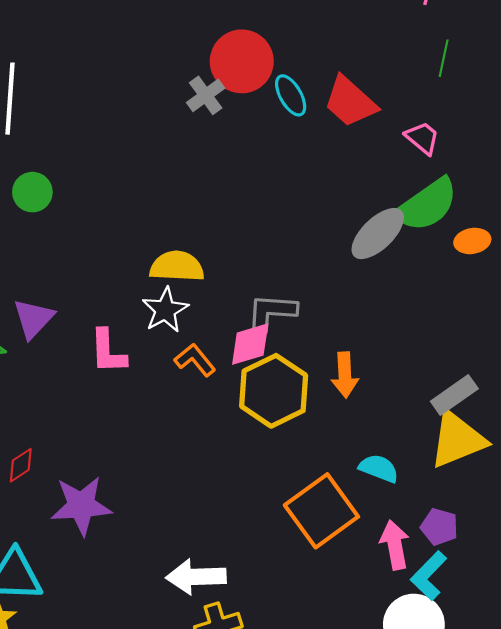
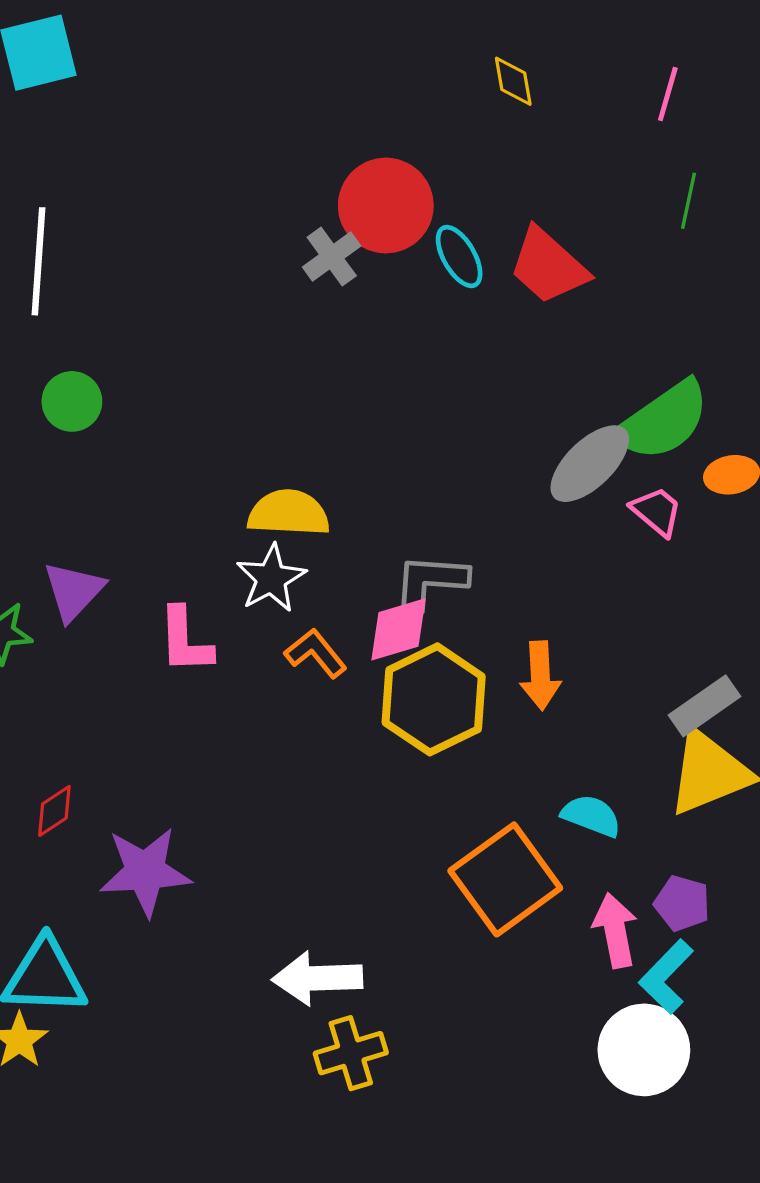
pink trapezoid: (422, 138) -> (657, 511), moved

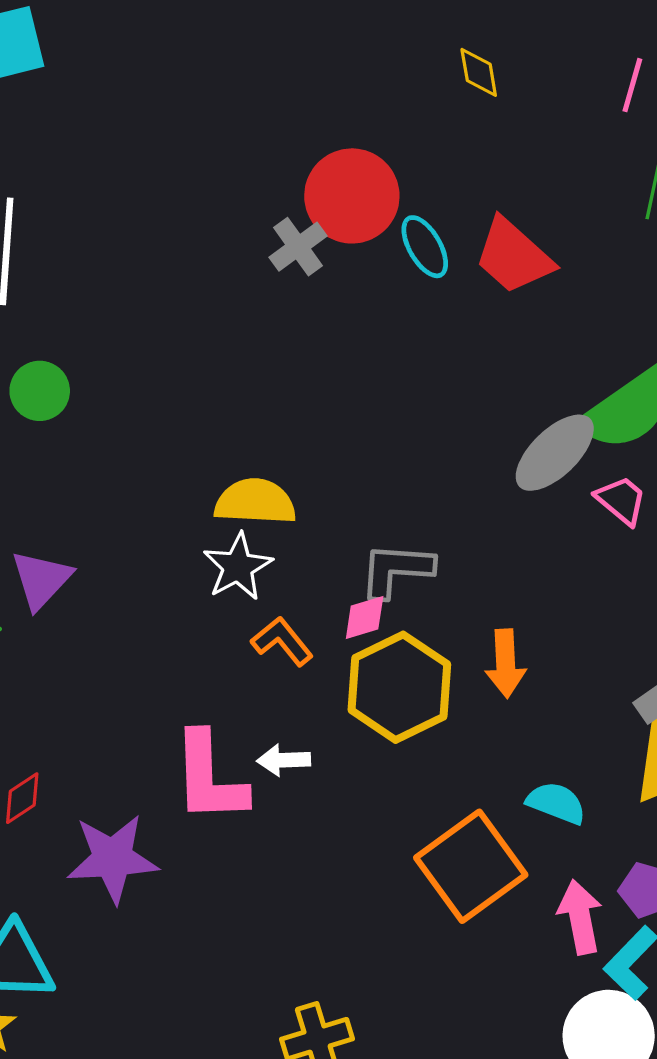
pink diamond: (399, 629) -> (365, 617), size x0.7
pink L-shape: (185, 640) -> (209, 778), moved, size x1.4
white arrow: (317, 978) -> (284, 760), moved, size x0.6

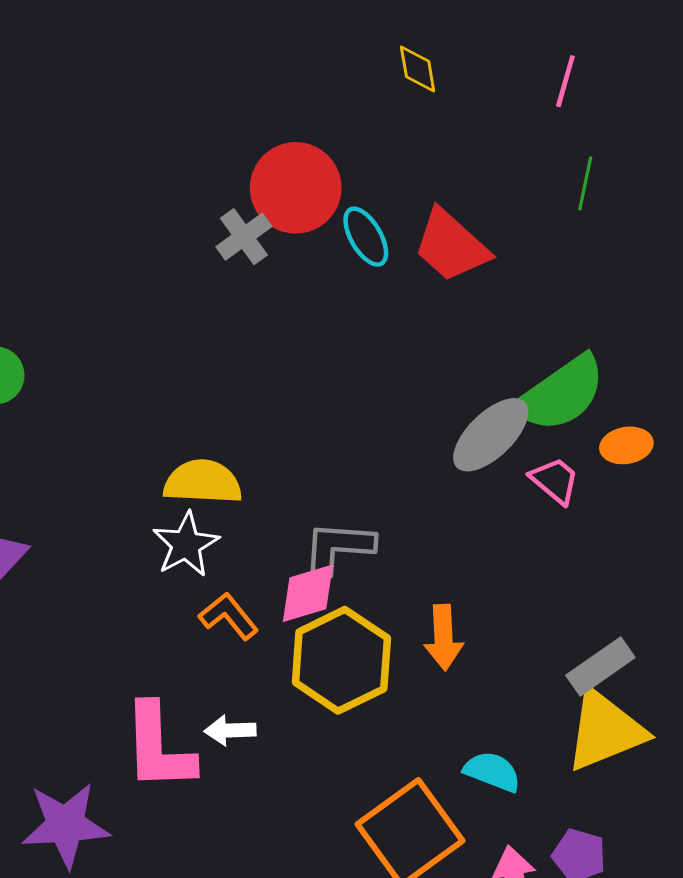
pink diamond: (365, 617) -> (308, 593), size x1.4

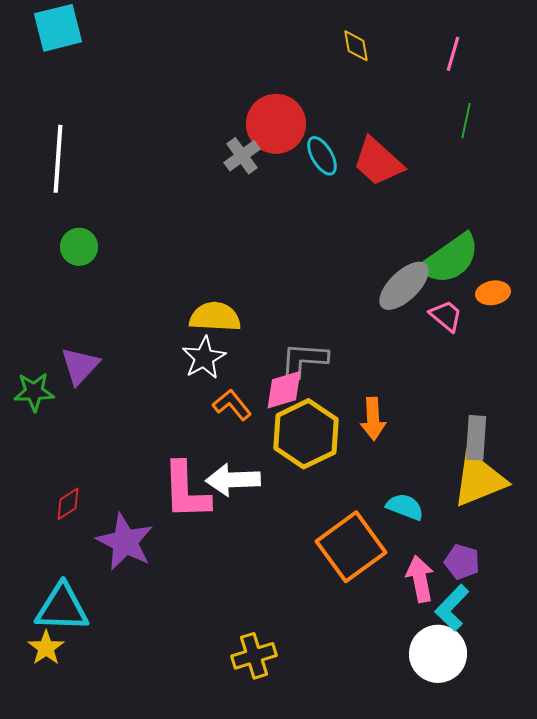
gray rectangle: (600, 666) -> (476, 438), turned -51
white arrow: (230, 730) -> (233, 480), size x1.6
purple star: (66, 825) -> (125, 542), turned 30

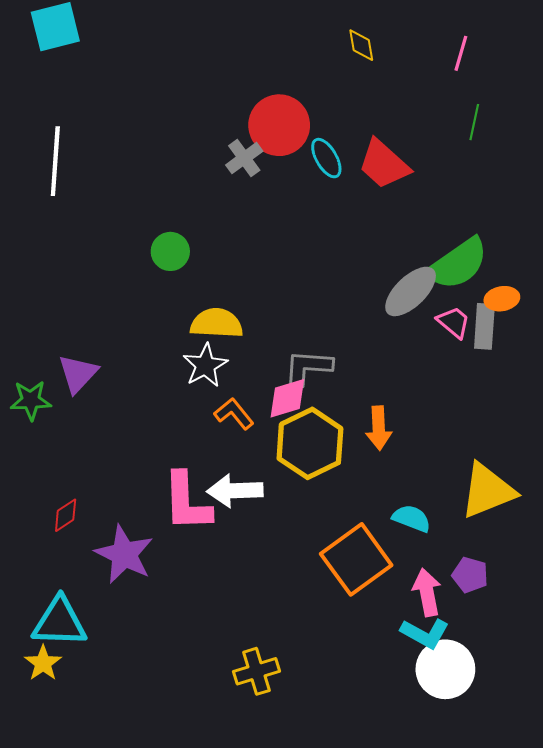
green circle: (79, 247) -> (170, 251), moved
gray rectangle: (476, 438) -> (484, 326), moved
cyan L-shape: (452, 608) -> (425, 633), moved, turned -105

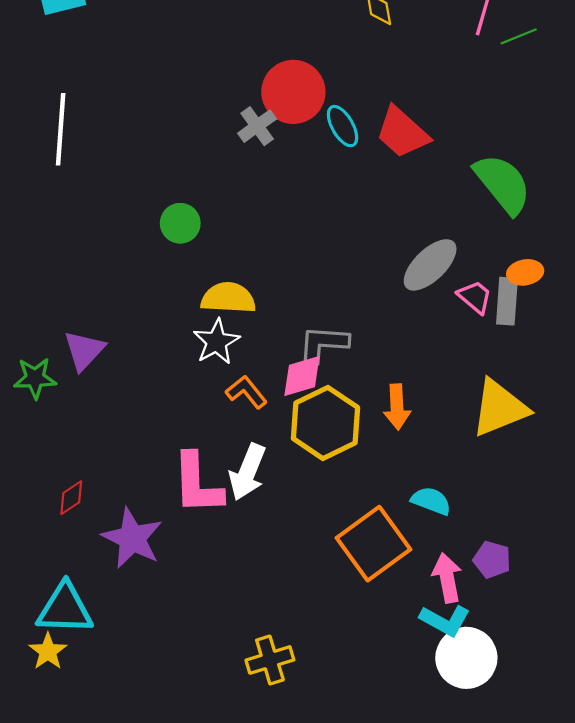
green line: (474, 122) -> (519, 36), moved, turned 56
green semicircle: (458, 264) -> (503, 184), moved, turned -94
white arrow: (235, 491) -> (247, 472), turned -66
yellow triangle: (488, 491) -> (499, 408), moved

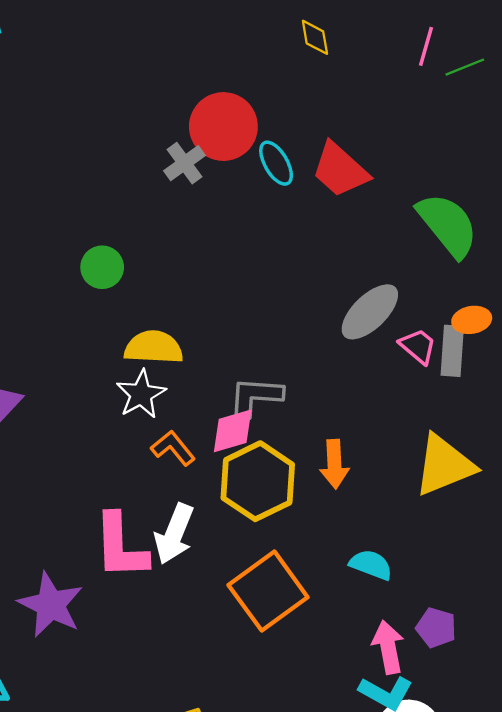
orange square: (373, 544) -> (268, 591), moved

